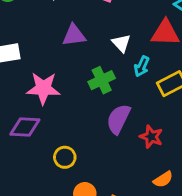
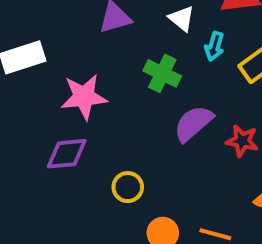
green cross: (102, 80) -> (162, 73), turned -30
purple semicircle: (118, 119) -> (193, 123), turned 32

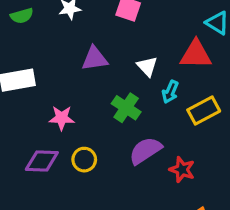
pink star: (84, 97) -> (62, 118), size x0.7
yellow circle: (128, 187) -> (84, 160), moved

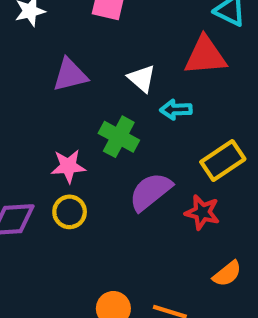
cyan arrow: (170, 92) -> (176, 110), turned 70
yellow rectangle: (204, 110) -> (223, 160), moved
pink star: (62, 118) -> (68, 166), moved

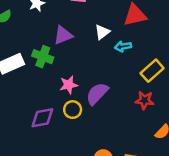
white triangle: (142, 78) -> (102, 32), turned 49
green cross: (119, 137) -> (43, 57), moved
purple semicircle: (150, 192) -> (97, 94), moved

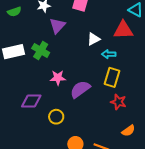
purple triangle: (63, 35) -> (57, 26), moved, turned -36
yellow rectangle: (152, 71) -> (112, 77), moved, turned -42
yellow circle: (73, 110) -> (56, 117), moved

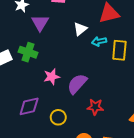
yellow rectangle: (112, 77) -> (119, 50), moved
red star: (118, 102) -> (95, 107), moved

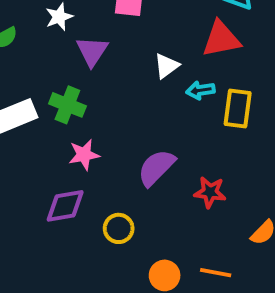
pink star: (52, 77) -> (84, 155), moved
red star: (95, 107) -> (210, 192), moved

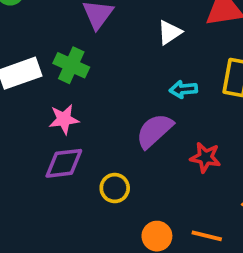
cyan arrow: (200, 90) -> (183, 89), moved
pink star: (84, 155) -> (64, 119), moved

